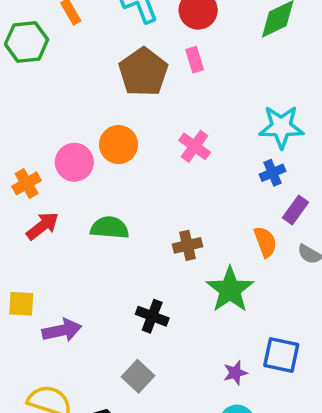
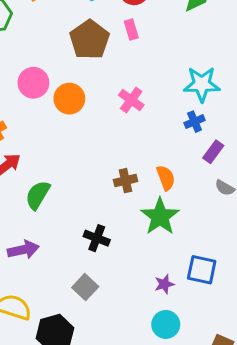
pink circle: (74, 162) -> (33, 83), moved
green semicircle: (110, 228) -> (38, 195), moved, turned -64
orange semicircle: (265, 242) -> (166, 178), moved

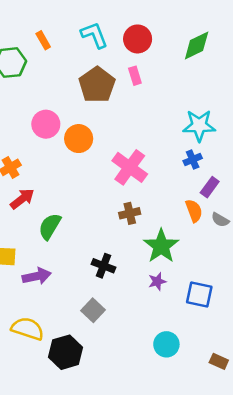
pink cross: (131, 100) -> (130, 167), moved, size x1.5
orange semicircle: (166, 178) -> (194, 211), moved
purple star: (164, 284) -> (157, 281), moved

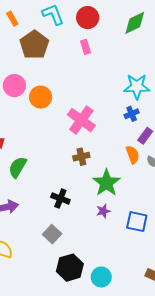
brown pentagon: (97, 85) -> (34, 45), moved
cyan circle: (166, 344) -> (101, 277), moved
black hexagon: (66, 352) -> (70, 268), moved

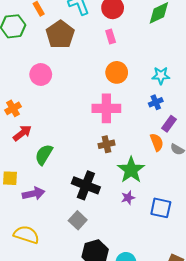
cyan star: (137, 87) -> (161, 76), size x0.7
orange circle: (41, 97) -> (117, 72), moved
pink cross: (81, 120) -> (106, 108), turned -36
black cross: (60, 199) -> (86, 185), size x1.5

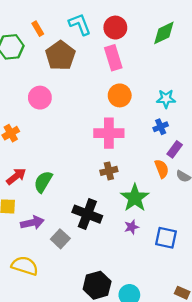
pink rectangle: (111, 37) -> (113, 58), size x1.6
red arrow: (22, 133) -> (16, 176), moved
gray square: (78, 220) -> (60, 239), moved

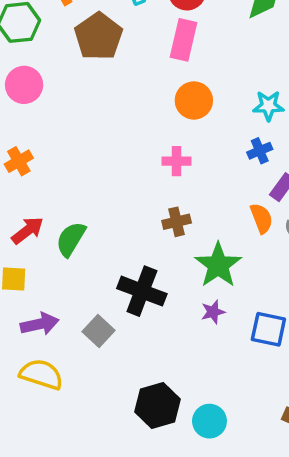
pink rectangle: (113, 58) -> (183, 40), turned 30
pink circle: (40, 98) -> (24, 85), moved
pink cross: (109, 133) -> (177, 161), size x0.6
purple arrow: (32, 223) -> (40, 324), moved

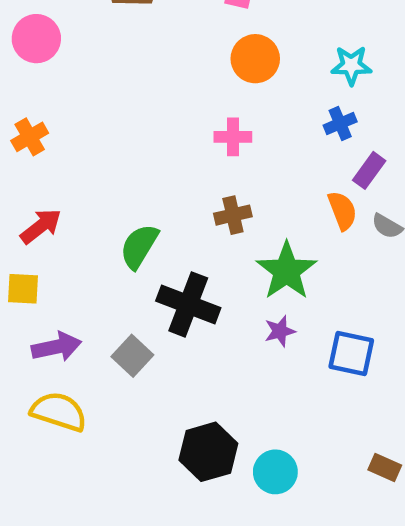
green semicircle: (71, 239) -> (139, 246), moved

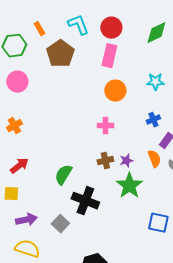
cyan star: (351, 65) -> (155, 82), moved
purple star: (280, 331) -> (126, 161), moved

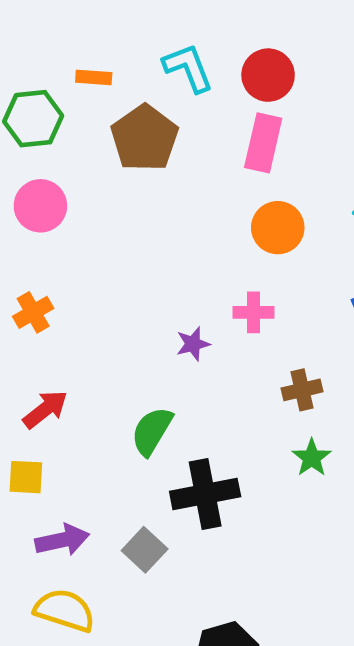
orange rectangle: (39, 29) -> (94, 77), turned -56
brown cross: (105, 161) -> (302, 390), moved
purple star: (126, 161) -> (193, 344), moved
green star: (129, 186) -> (312, 458), size x0.6
black cross: (85, 201) -> (205, 494), turned -32

